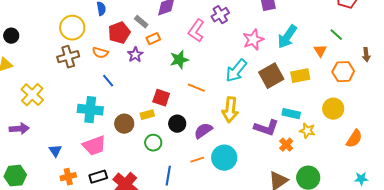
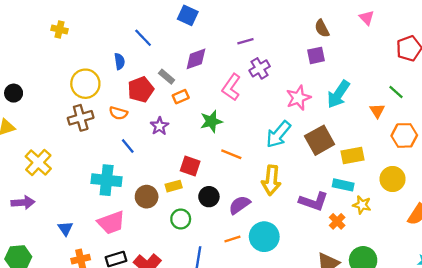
purple star: (135, 55) -> (160, 126), moved
yellow rectangle: (300, 76) -> (352, 155), moved

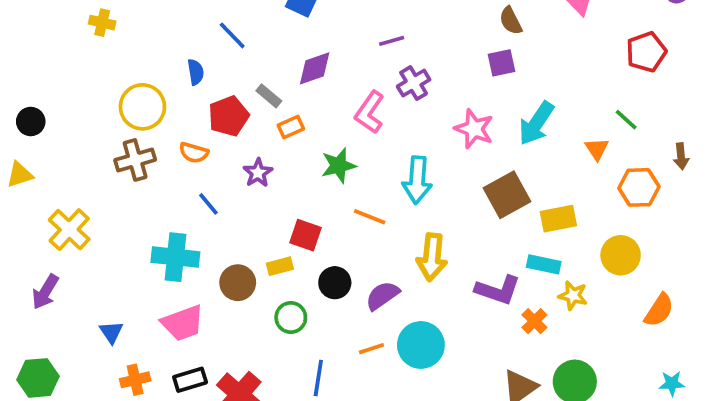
pink star: (298, 98) -> (474, 129), turned -30
cyan arrow: (278, 134) -> (417, 180), moved, turned -36
purple arrow: (23, 203) -> (45, 292), turned 125

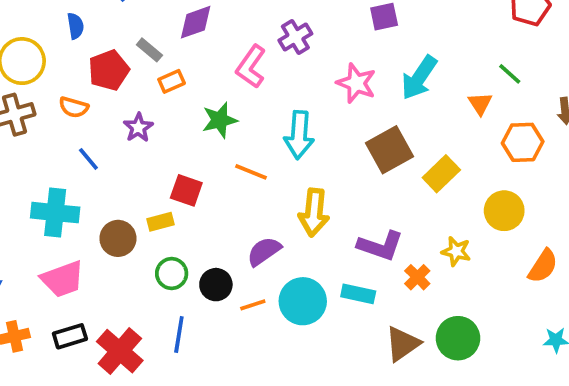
yellow rectangle: (558, 219) -> (441, 174), turned -33
cyan rectangle: (544, 264) -> (358, 294), moved
black circle: (335, 283) -> (216, 285), moved
blue line: (318, 378) -> (179, 334), moved

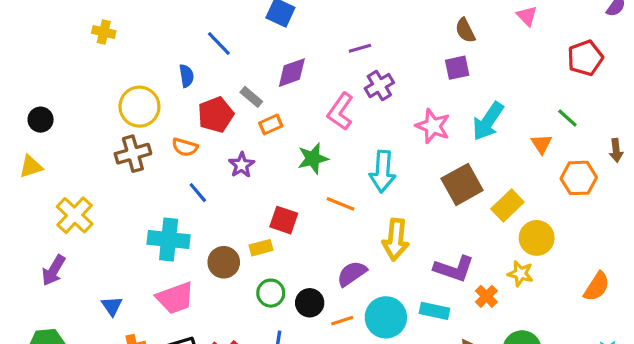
yellow circle: (504, 211) -> (537, 238), moved

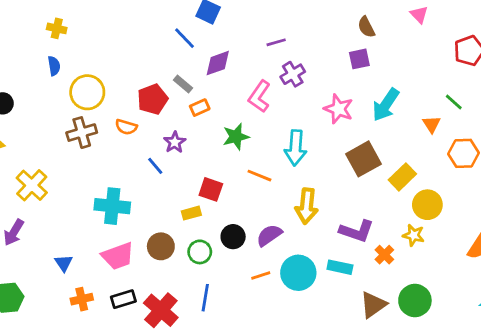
blue line: (219, 43) -> (184, 38), moved
blue semicircle: (186, 76) -> (54, 66), moved
blue line: (198, 193) -> (155, 166), moved
brown circle: (224, 262) -> (161, 246), moved
black circle: (310, 303) -> (233, 237), moved

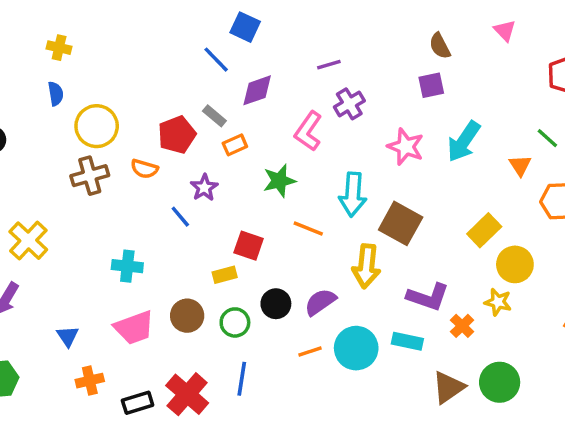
brown square: (364, 159) -> (401, 223), moved, turned -32
cyan cross: (112, 206) -> (127, 266), size x0.7
black rectangle: (123, 299) -> (138, 403), moved

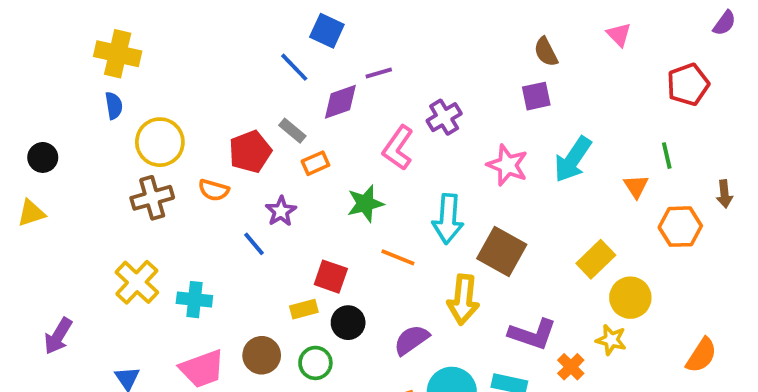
yellow cross: (59, 48) -> (118, 54), size x1.6
purple line: (329, 65) -> (379, 73), moved
green line: (547, 138) -> (667, 156), turned 35
yellow cross: (28, 241) -> (137, 282), moved
black circle: (276, 304) -> (348, 323), moved

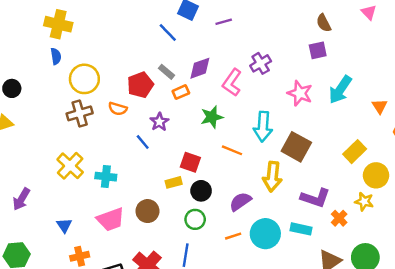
purple line: (379, 73) -> (224, 22), moved
purple diamond: (340, 102) -> (200, 68), moved
green circle: (315, 363) -> (195, 219), moved

